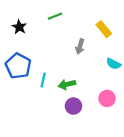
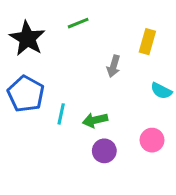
black star: (19, 27) -> (27, 38), size x1.6
yellow rectangle: (104, 29) -> (147, 42), turned 56

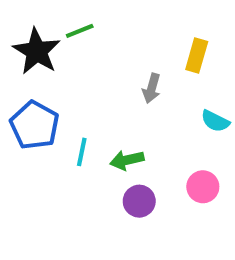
green line: (78, 23) -> (80, 31), moved

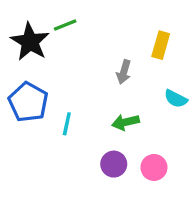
green arrow: (127, 160) -> (125, 122), moved
pink circle: (203, 187) -> (154, 167), moved

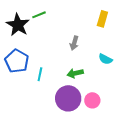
yellow rectangle: (161, 45) -> (102, 19), moved
purple circle: (114, 164) -> (68, 98), size x1.6

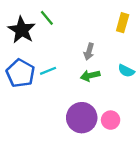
green line: (39, 15) -> (47, 18), turned 72
green arrow: (75, 73) -> (90, 76), moved
cyan line: (40, 74) -> (48, 71), moved, turned 56

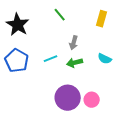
green line: (47, 18) -> (60, 15), moved
cyan line: (48, 71) -> (51, 59), moved

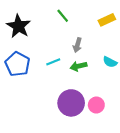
yellow rectangle: (102, 19) -> (107, 20), turned 49

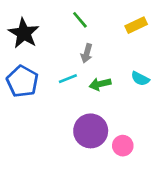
gray arrow: (77, 45) -> (87, 53), moved
pink circle: (96, 105) -> (123, 146), moved

